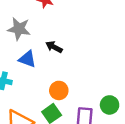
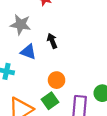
black arrow: (54, 47) -> (52, 41), turned 40

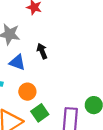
orange circle: (57, 80) -> (27, 92), moved

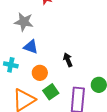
black arrow: (42, 51) -> (68, 60), moved

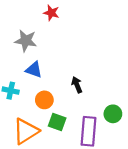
green square: (51, 92) -> (57, 122), turned -35

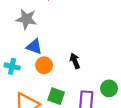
orange circle: (44, 100) -> (44, 65), moved

